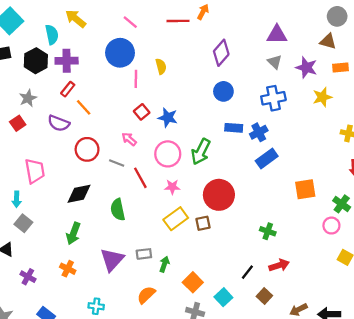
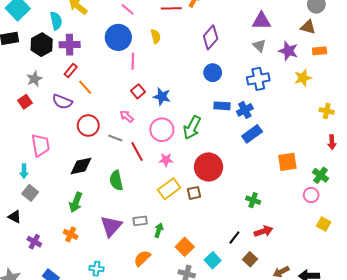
yellow semicircle: (161, 66) -> (156, 36), moved

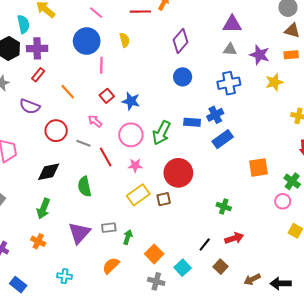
brown triangle: (308, 27) -> (292, 31), moved
gray triangle: (259, 46) -> (230, 49), turned -40
orange line: (85, 87) -> (68, 92), moved
blue rectangle: (222, 106) -> (192, 122), moved

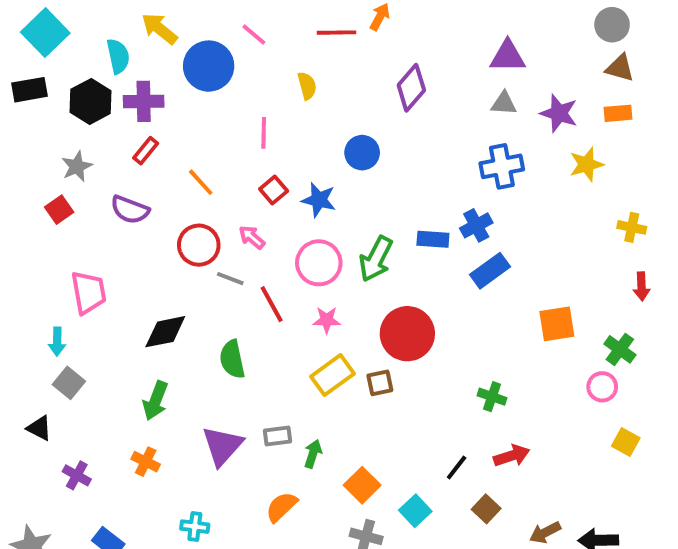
blue circle: (87, 41) -> (209, 66), moved
blue circle: (183, 77) -> (362, 153), moved
red circle: (56, 131) -> (199, 245), moved

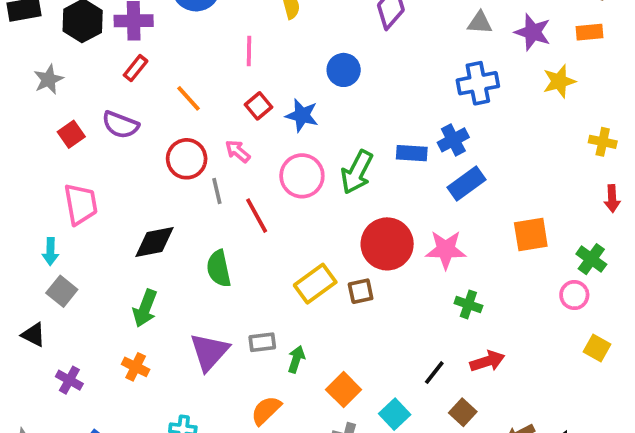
gray star: (77, 166) -> (49, 79), moved
red square: (59, 210) -> (71, 134), moved
gray line: (230, 279) -> (217, 191), turned 56
pink star: (327, 320) -> (446, 250), moved, size x1.5

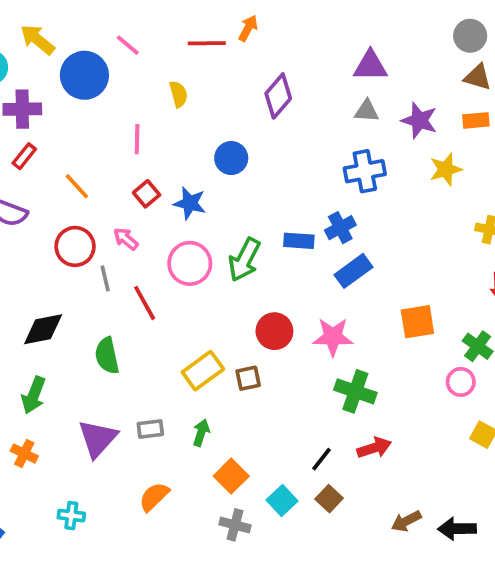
red circle: (387, 244) -> (274, 331), size x0.7
green cross: (468, 304) -> (355, 391), size x1.5
green arrow: (296, 359) -> (201, 433), moved
brown square: (463, 412) -> (329, 499), moved

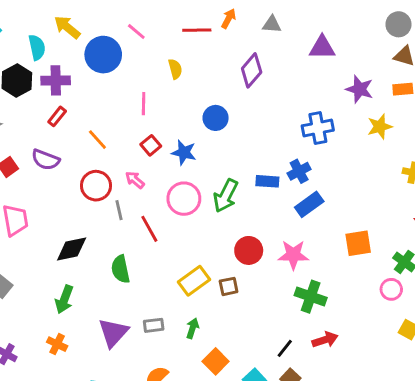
gray triangle: (367, 111) -> (272, 24), moved

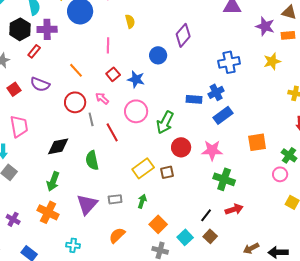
purple diamond: (252, 70) -> (183, 35), moved
purple star: (360, 89) -> (265, 26), moved
red rectangle: (57, 116) -> (34, 51), moved
green arrow: (226, 196) -> (165, 122), moved
orange cross: (57, 344) -> (48, 212), size x1.5

